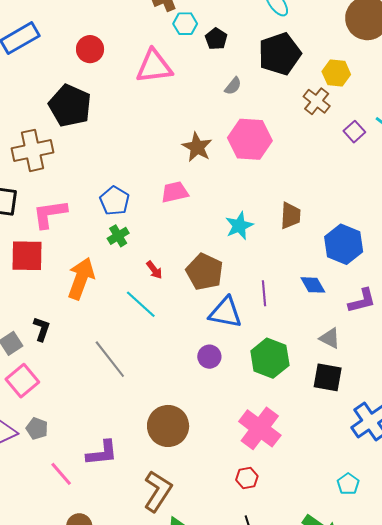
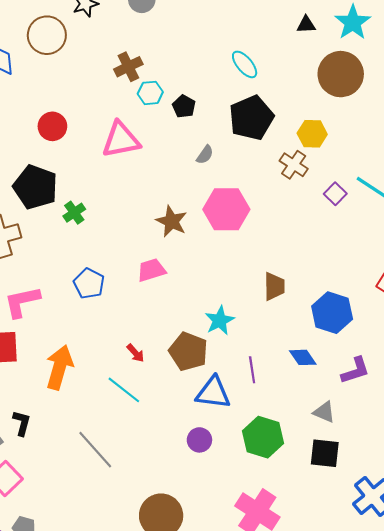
cyan star: (239, 226) -> (220, 320), moved
green cross: (118, 236) -> (74, 213), moved

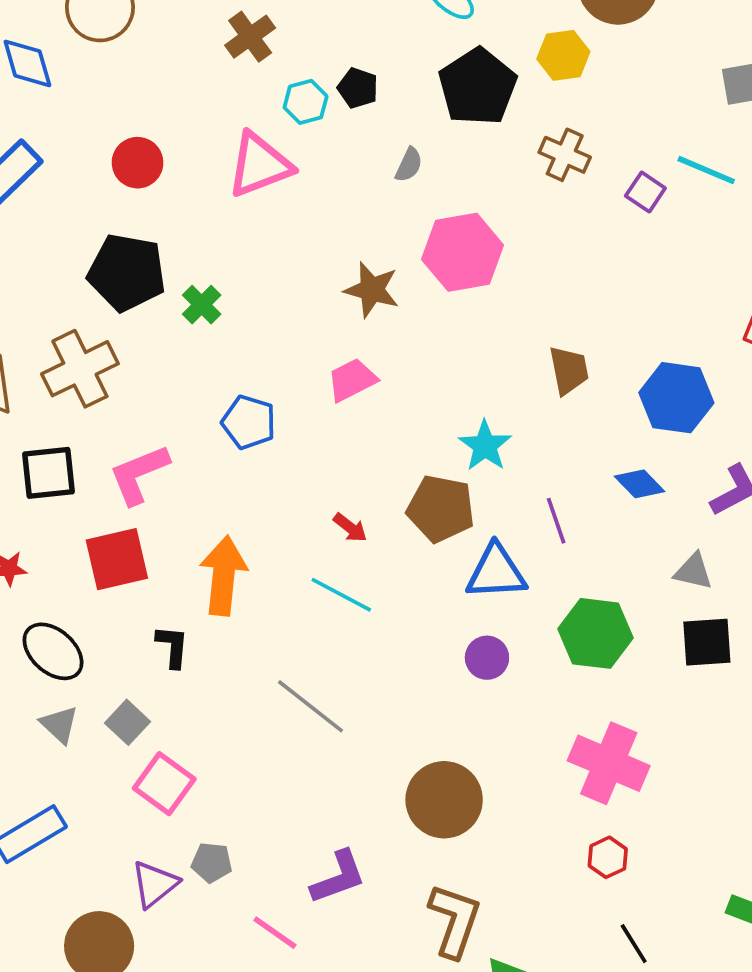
cyan hexagon: (150, 93) -> (306, 102), moved
yellow hexagon: (312, 134) -> (563, 55), moved
black L-shape: (22, 423) -> (172, 646), moved

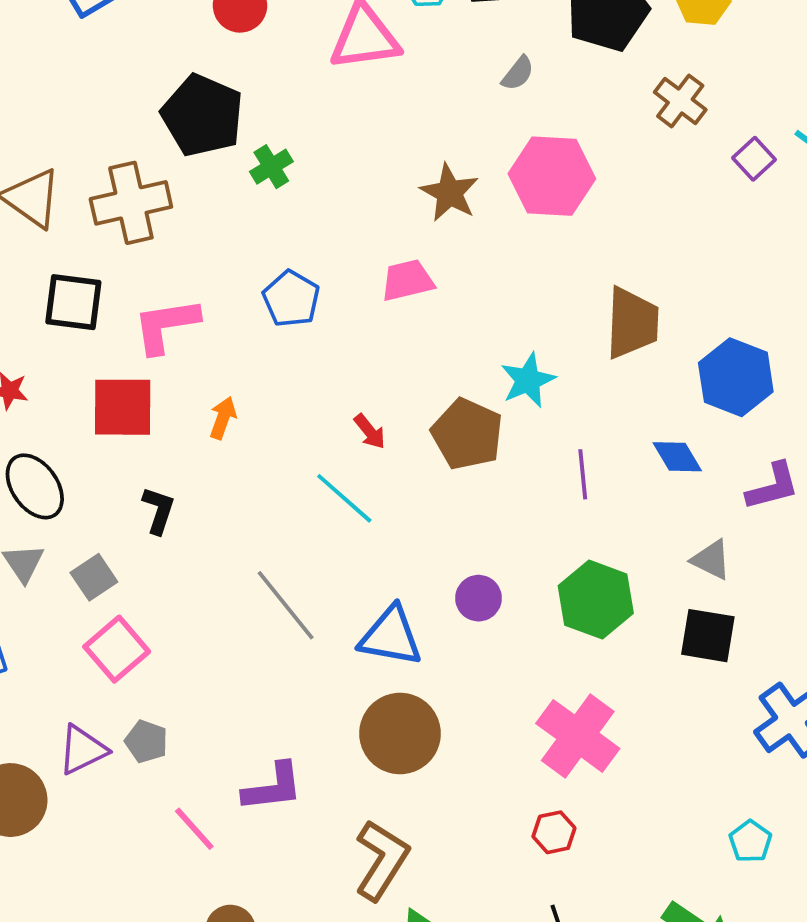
brown trapezoid: (569, 370) -> (632, 323), size x1.4
blue triangle: (496, 572) -> (391, 636), moved
orange arrow: (223, 576) -> (223, 418), moved, size x0.5

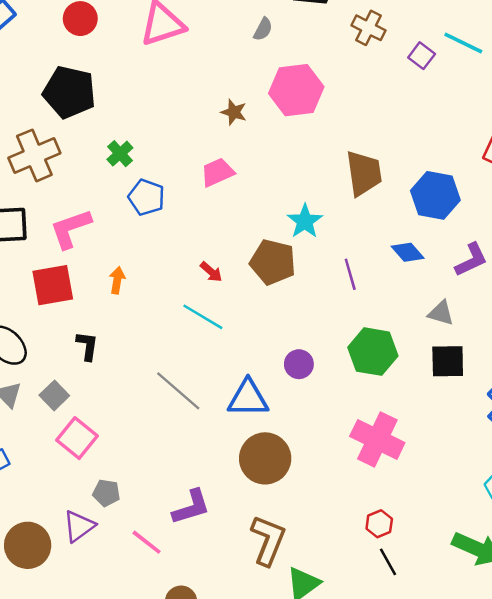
green cross: (271, 167) -> (120, 154), moved
brown star: (450, 193) -> (234, 112), size x0.7
purple triangle: (82, 750) -> (79, 526), moved
red hexagon: (554, 832) -> (379, 524), moved

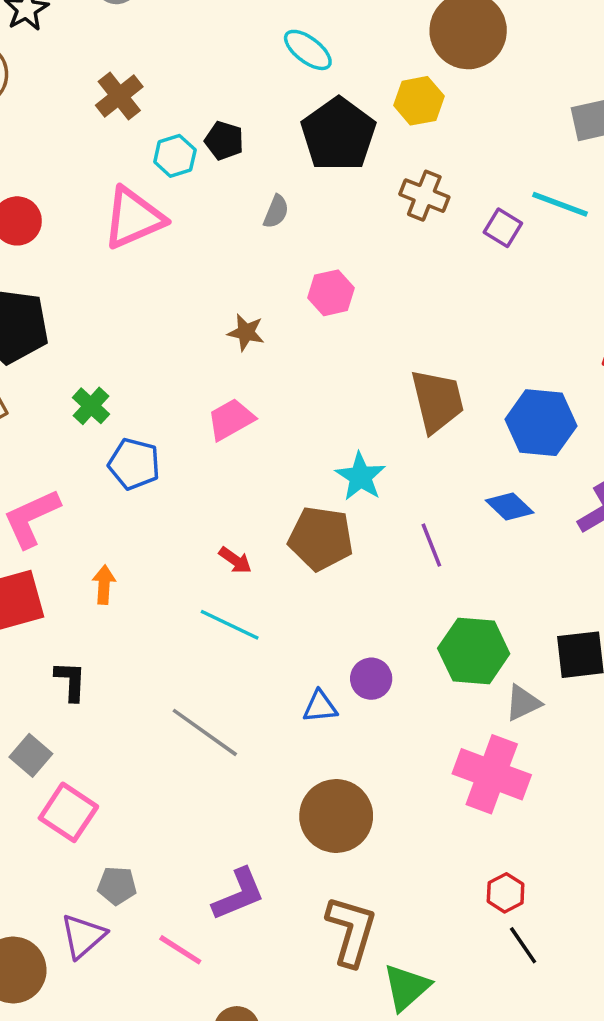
pink hexagon: (296, 90) -> (331, 293), size x0.6
gray triangle: (441, 313) -> (523, 703), moved, turned -36
blue triangle: (248, 398) -> (320, 707), moved, size x0.6

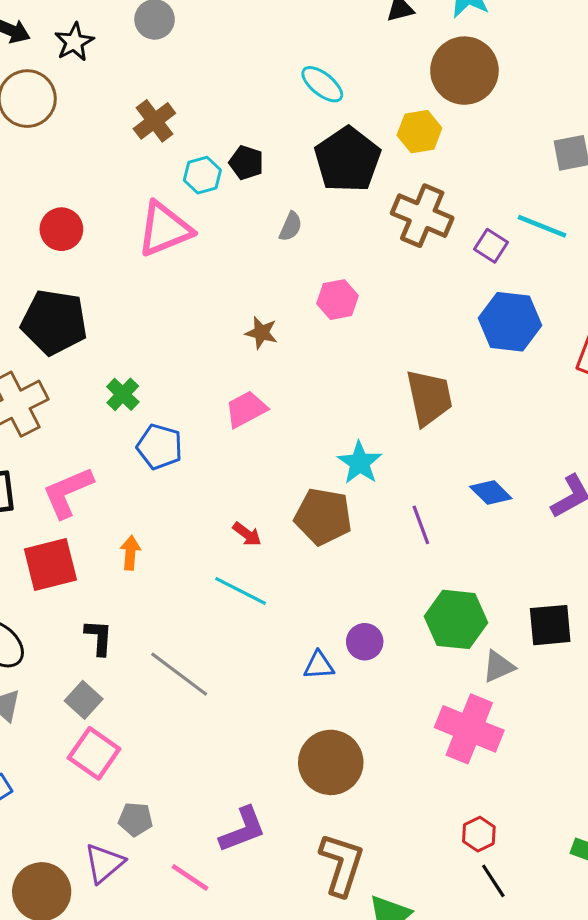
brown cross: (424, 196) -> (422, 216), size x1.4
blue hexagon: (541, 423) -> (510, 322), moved
gray line: (205, 732) -> (179, 674), moved
gray square: (31, 755) -> (84, 700), moved

